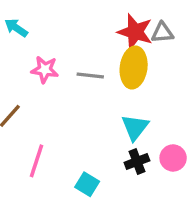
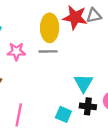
yellow ellipse: (134, 67) -> (50, 28), moved
black cross: (137, 162) -> (88, 106), turned 35
cyan square: (87, 184) -> (63, 114), moved

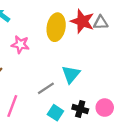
gray line: (48, 51) -> (46, 88), moved, turned -42
cyan triangle: (83, 83) -> (71, 74), moved

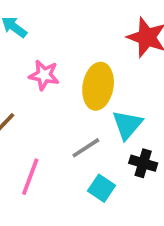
yellow ellipse: (56, 27) -> (98, 86), moved
black cross: (80, 109) -> (143, 163), moved

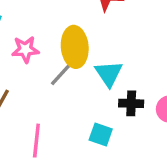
gray line: (86, 148) -> (61, 74), moved

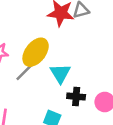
yellow ellipse: (75, 47) -> (36, 52), turned 40

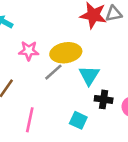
yellow ellipse: (36, 52) -> (66, 53), turned 40

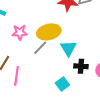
pink line: (30, 120) -> (17, 76), moved
cyan square: (78, 120) -> (62, 84), turned 32

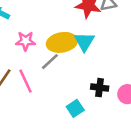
cyan triangle: (68, 48) -> (84, 42), moved
pink line: (17, 76) -> (26, 81), moved, turned -36

